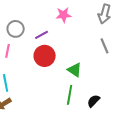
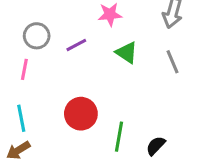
red circle: (45, 56) -> (81, 114), moved
green triangle: (75, 70) -> (127, 53), moved

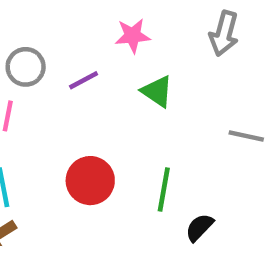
gray line: (172, 62) -> (246, 136), moved, turned -55
green line: (119, 137) -> (164, 189), moved

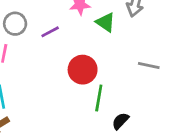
green triangle: (157, 91) -> (106, 22), moved
red circle: (90, 181) -> (83, 70), moved

